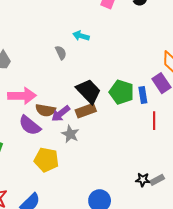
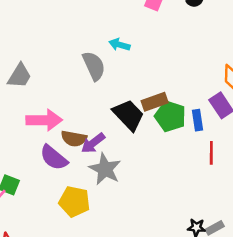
gray semicircle: (61, 53) -> (94, 66), size x1.6
brown rectangle: (86, 111) -> (155, 102), moved
gray star: (70, 134) -> (105, 169), size x1.4

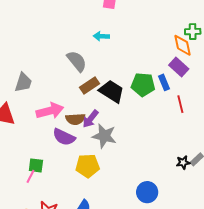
cyan arrow: (119, 45) -> (101, 36), moved
brown rectangle: (155, 102) -> (90, 86), moved

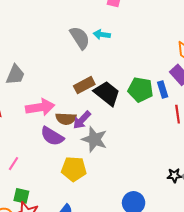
gray semicircle: (77, 61) -> (80, 38), moved
green square: (36, 165) -> (21, 196), moved
pink line: (30, 176) -> (13, 164), moved

